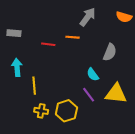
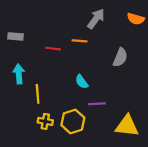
cyan semicircle: (93, 74) -> (82, 82), moved
yellow triangle: (116, 94) -> (127, 126), moved
purple line: (89, 95) -> (97, 104), turned -56

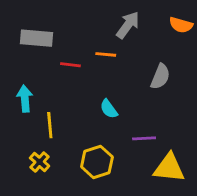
gray rectangle: (15, 36) -> (37, 38), moved, size x1.5
purple line: (97, 104) -> (144, 138), moved
yellow cross: (45, 121) -> (40, 162), moved, turned 32

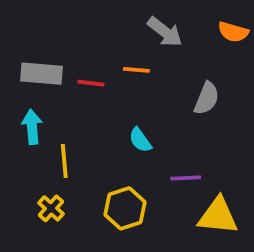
gray arrow: (128, 25) -> (165, 32), turned 92
gray rectangle: (37, 38) -> (42, 74), moved

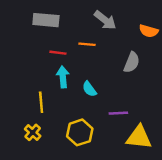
orange semicircle: (233, 32) -> (149, 31), moved
gray rectangle: (42, 74) -> (46, 20), moved
cyan arrow: (32, 127) -> (63, 77), moved

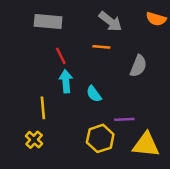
orange semicircle: (149, 31) -> (156, 19), moved
orange line: (87, 44) -> (101, 47), moved
red line: (58, 53) -> (61, 56), turned 56
yellow hexagon: (80, 132) -> (100, 138), moved

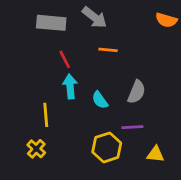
gray arrow: (110, 21) -> (94, 17), moved
gray semicircle: (138, 66) -> (136, 92), moved
yellow triangle: (146, 145) -> (155, 154), size x0.6

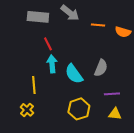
orange semicircle: (166, 20) -> (123, 32), moved
orange line: (108, 50) -> (98, 25), moved
cyan semicircle: (100, 100) -> (74, 74), size x1.5
purple line: (132, 127) -> (112, 94), moved

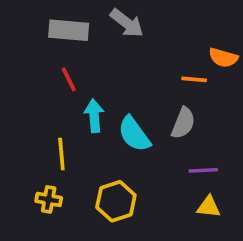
orange line: (98, 25) -> (194, 79), moved
red line: (48, 44) -> (69, 79), moved
yellow hexagon: (79, 109) -> (116, 201), moved
yellow cross: (27, 110) -> (49, 199), turned -32

